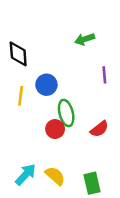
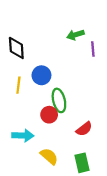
purple line: (104, 75) -> (93, 49), moved
red semicircle: (99, 129) -> (84, 129), moved
cyan arrow: (26, 175) -> (23, 135), moved, turned 50

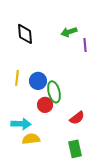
black diamond: (16, 48) -> (25, 34), moved
blue circle: (41, 75) -> (38, 81), moved
yellow semicircle: (49, 156) -> (31, 139), moved, turned -48

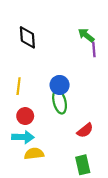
green arrow: (69, 32) -> (86, 35), moved, turned 56
blue circle: (38, 81) -> (60, 85), moved
red circle: (45, 105) -> (25, 116), moved

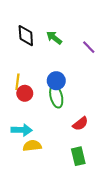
green arrow: (86, 35) -> (54, 38), moved
purple line: (94, 50) -> (89, 47), turned -40
red circle: (25, 116) -> (25, 93), moved

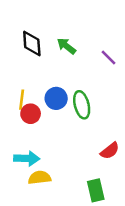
blue circle: (56, 81) -> (56, 98), moved
green ellipse: (56, 96) -> (82, 105), moved
red semicircle: (80, 124) -> (110, 151), moved

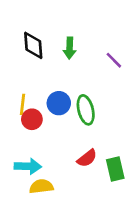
green arrow: (66, 46) -> (70, 48), turned -126
red semicircle: (110, 151) -> (87, 158), moved
green rectangle: (96, 190) -> (115, 169), moved

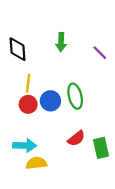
black diamond: (33, 45) -> (18, 49), moved
blue circle: (59, 103) -> (50, 101), moved
yellow line: (23, 104) -> (28, 83), moved

